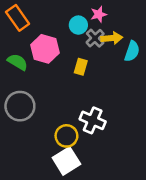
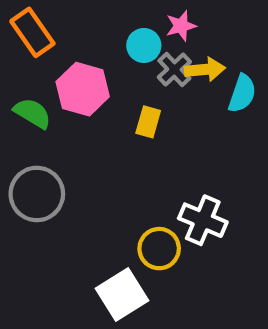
white cross: (93, 120) -> (203, 220), moved
yellow circle: (66, 136) -> (159, 249), moved

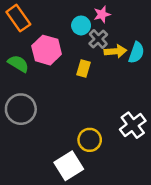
yellow arrow: (205, 69) -> (115, 51), moved
white cross: (203, 220) -> (133, 125), moved, turned 30

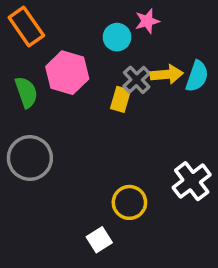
gray cross: (98, 39) -> (137, 80), moved
green semicircle: (18, 64) -> (26, 92), turned 40
white square: (69, 166) -> (99, 240), size x0.6

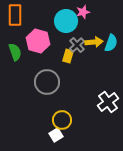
orange rectangle: (26, 26) -> (15, 15), turned 35
cyan circle: (117, 37) -> (66, 21), size x1.5
gray circle: (30, 158) -> (47, 82), moved
yellow circle: (129, 202) -> (62, 120), moved

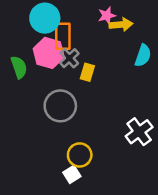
orange rectangle: (15, 15) -> (63, 36), moved
cyan circle: (66, 21) -> (45, 18), moved
yellow arrow: (94, 42) -> (121, 25), moved
gray cross: (77, 45) -> (69, 58), moved

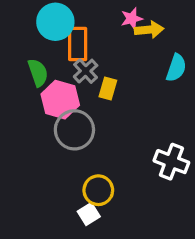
pink hexagon: (49, 53) -> (60, 100), moved
green semicircle: (19, 67) -> (38, 73), moved
white cross: (139, 132) -> (171, 162), turned -32

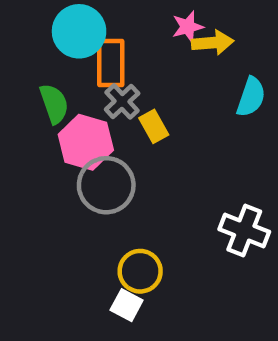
yellow rectangle: (108, 89) -> (154, 126), turned -45
white square: (89, 214) -> (127, 305), turned -30

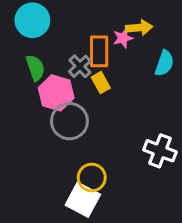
pink star: (188, 27) -> (123, 38), moved
cyan circle: (79, 31) -> (32, 20), moved
orange rectangle: (111, 63) -> (99, 51), moved
white square: (127, 305) -> (83, 200), size x1.6

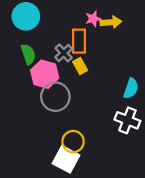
pink star: (123, 38) -> (93, 19), moved
cyan semicircle: (164, 63) -> (131, 88), moved

